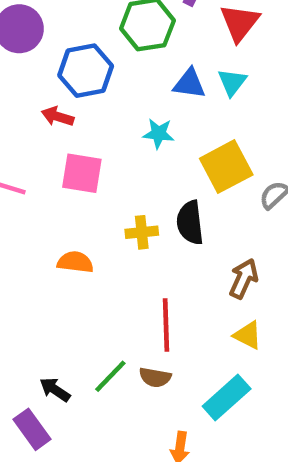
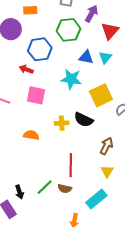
cyan star: (159, 134) -> (71, 79), size x1.5
black semicircle: (190, 223) -> (84, 120), turned -60
yellow triangle: (248, 335) -> (107, 171), turned 32
black arrow: (55, 390) -> (19, 192), turned -144

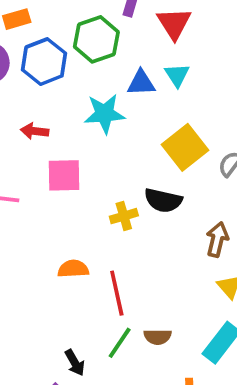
blue hexagon: (40, 49) -> (44, 62), moved
cyan star: (71, 79) -> (105, 114), moved
orange semicircle: (31, 135) -> (73, 269), moved
red line: (71, 165) -> (117, 293), moved

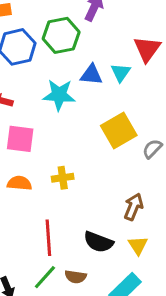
red triangle: (174, 23) -> (147, 49), moved
black semicircle: (163, 200) -> (98, 242), moved
orange semicircle: (73, 269) -> (19, 183), moved

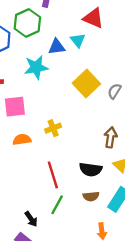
red triangle: (147, 49) -> (93, 18), turned -30
brown semicircle: (76, 277) -> (91, 196), moved

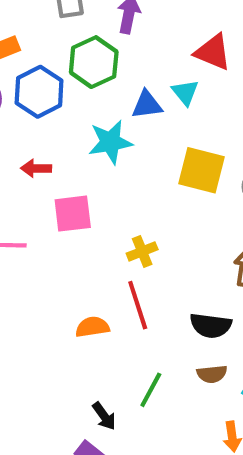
yellow square: (86, 83) -> (201, 170), turned -32
orange semicircle: (22, 140) -> (92, 327), moved
red line: (53, 175) -> (138, 305), moved

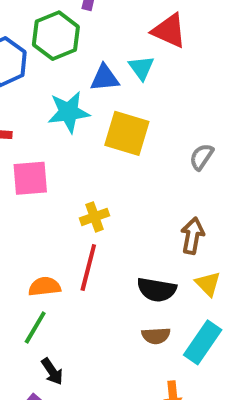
yellow square: (201, 170) -> (127, 133), moved
red line: (138, 305) -> (88, 268), turned 30
green line: (151, 390) -> (35, 327), moved

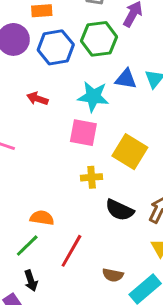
yellow square: (127, 133) -> (130, 152), moved
pink square: (30, 178) -> (83, 133), moved
red line: (88, 268) -> (71, 251), moved
black semicircle: (157, 290) -> (120, 210), moved

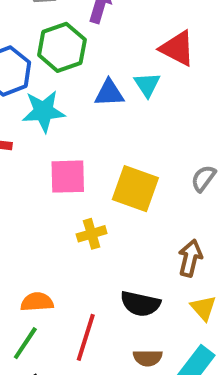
cyan star: (93, 97) -> (44, 111), moved
black semicircle: (120, 210) -> (140, 304), moved

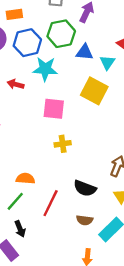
blue triangle: (109, 93) -> (85, 52), moved
yellow square: (135, 189) -> (94, 91), moved

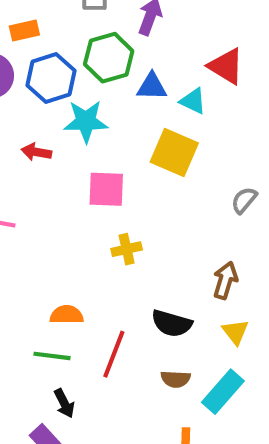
cyan triangle: (107, 62) -> (193, 101), turned -35
green line: (15, 201) -> (52, 356), turned 60

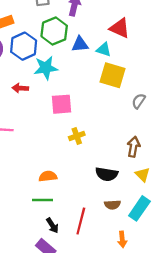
yellow square: (174, 153) -> (112, 75), moved
red line: (114, 354) -> (81, 221), moved

